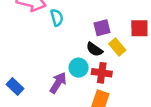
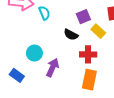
black semicircle: (94, 49) -> (71, 35), moved
cyan circle: (79, 68) -> (34, 53), moved

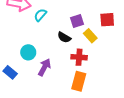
cyan semicircle: (44, 13) -> (40, 15), turned -120

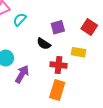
red square: (107, 20) -> (89, 27), turned 35
yellow rectangle: (90, 36) -> (79, 52), moved, turned -40

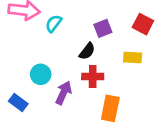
black semicircle: (44, 44) -> (87, 51), turned -80
red cross: (58, 65) -> (93, 77), moved

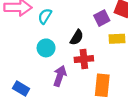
purple square: (103, 28) -> (102, 18), moved
cyan circle: (41, 74) -> (46, 48), moved

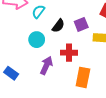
purple square: (102, 18) -> (81, 24), moved
black semicircle: (77, 37) -> (58, 26), moved

